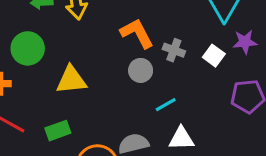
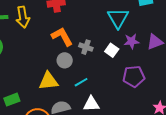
yellow triangle: (71, 80) -> (48, 81), moved

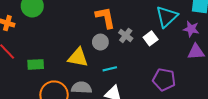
purple star: (132, 41) -> (191, 29), moved
white square: (112, 50) -> (151, 38), moved

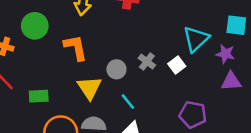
orange L-shape: (105, 17) -> (76, 48), moved
yellow triangle: (78, 57) -> (89, 88), turned 45
cyan line: (110, 69) -> (128, 102), turned 64

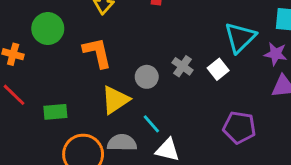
yellow triangle: (89, 88) -> (115, 100), turned 32
cyan line: (128, 102) -> (151, 124), moved

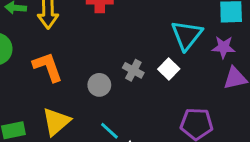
yellow triangle: (115, 100) -> (56, 122), moved

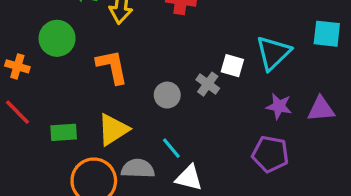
purple star: (224, 47) -> (279, 106), moved
white square: (169, 69) -> (232, 66), moved, turned -36

